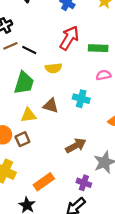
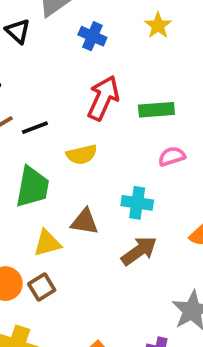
black line: (29, 50) -> (35, 128), turned -40
brown arrow: (76, 146) -> (139, 251), moved

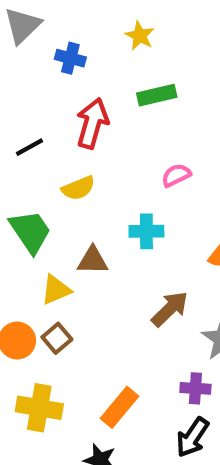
green rectangle: (156, 110) -> (157, 95), moved
black line: (35, 128) -> (30, 147), moved
green trapezoid: (32, 187) -> (30, 231), turned -36
brown arrow: (139, 251) -> (170, 309), moved

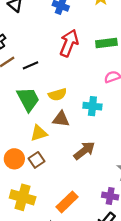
green rectangle: (157, 95) -> (106, 43), moved
black line: (30, 147) -> (31, 65), moved
yellow semicircle: (78, 188) -> (57, 95), moved
brown arrow: (170, 309) -> (84, 151), moved

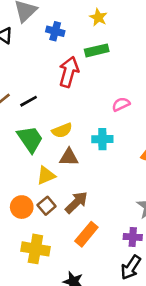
green rectangle: (106, 43) -> (97, 50), moved
brown arrow: (84, 151) -> (76, 202), moved
orange rectangle: (67, 202) -> (86, 234), moved

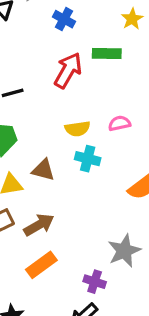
yellow star: (98, 17) -> (132, 19), moved
yellow semicircle: (62, 130) -> (77, 129), moved

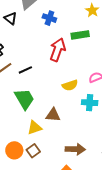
cyan cross: (88, 159) -> (90, 103), moved
brown arrow: (39, 225) -> (75, 149), moved, turned 42

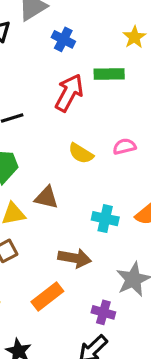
yellow semicircle: (70, 85) -> (81, 153), turned 42
cyan cross: (90, 103) -> (105, 219), moved

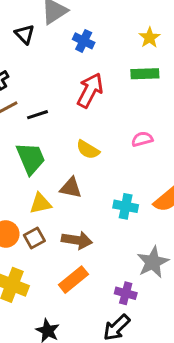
green rectangle: (109, 74) -> (145, 74), moved
yellow semicircle: (81, 153) -> (88, 150), moved
brown arrow: (75, 258) -> (77, 240), moved

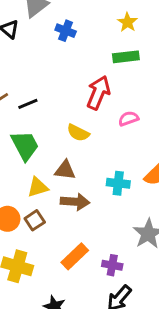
red arrow: (90, 90) -> (98, 93), moved
brown arrow: (77, 240) -> (75, 202), moved
purple cross: (126, 293) -> (112, 265), moved

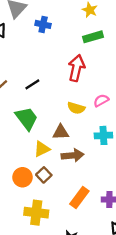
black line: (28, 104) -> (32, 84), moved
pink semicircle: (128, 119) -> (101, 100), moved
yellow semicircle: (78, 133) -> (76, 108), moved

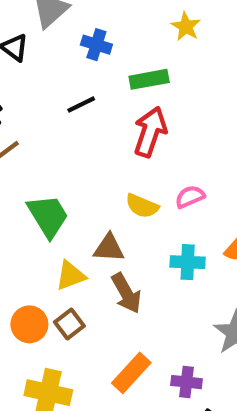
green rectangle: (93, 37) -> (149, 79), moved
black line: (32, 84) -> (81, 104), moved
brown arrow: (72, 155) -> (126, 293), turned 60

